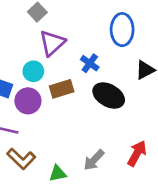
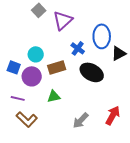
blue ellipse: (122, 30) -> (102, 36), moved
purple triangle: (52, 43) -> (63, 20), moved
green triangle: (58, 174) -> (54, 96), moved

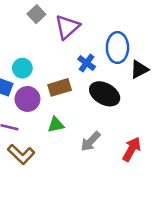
cyan circle: (36, 54) -> (22, 68), moved
gray arrow: (81, 120) -> (90, 141), moved

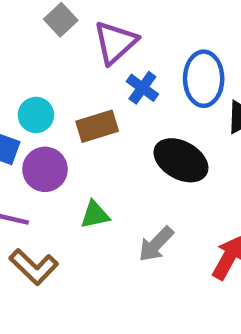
blue cross: (87, 63) -> (142, 88), moved
brown rectangle: (60, 87) -> (97, 126), moved

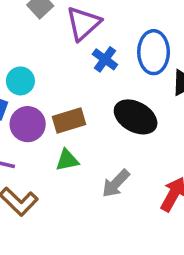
brown rectangle: (97, 126) -> (69, 121), moved

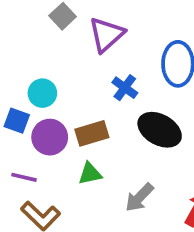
blue cross: (105, 59) -> (125, 88), moved

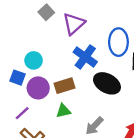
blue cross: (125, 88) -> (85, 57), size x1.5
purple line: (24, 177) -> (22, 113), turned -56

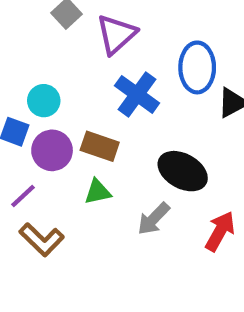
black ellipse: (107, 83) -> (183, 171), moved
brown rectangle: (65, 86) -> (100, 146), turned 36

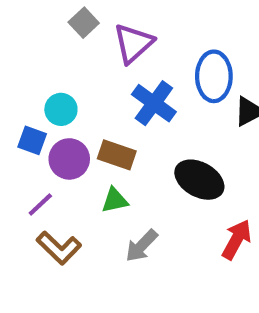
gray arrow: (154, 219) -> (142, 246), moved

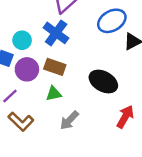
blue ellipse: (214, 76) -> (112, 21), turned 60
blue cross: (154, 103) -> (56, 33), moved

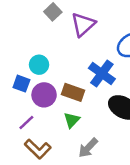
blue cross: (56, 33) -> (102, 74), moved
green triangle: (54, 94) -> (72, 120), turned -35

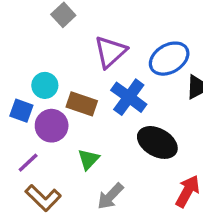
purple triangle: (83, 24) -> (110, 52), moved
brown rectangle: (73, 92) -> (82, 104), moved

